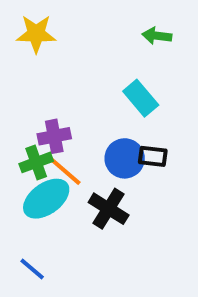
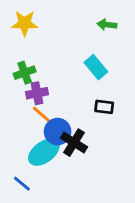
blue circle: (125, 158) -> (58, 132), moved
green cross: (36, 162) -> (25, 73), moved
cyan ellipse: (46, 199) -> (44, 152), moved

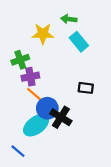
yellow star: (25, 23) -> (43, 34), moved
green arrow: (107, 25) -> (69, 19), moved
cyan rectangle: (96, 67) -> (79, 42), moved

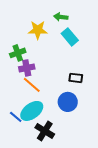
blue circle: (47, 108) -> (68, 102), moved
black cross: (61, 117) -> (45, 131), moved
blue line: (18, 151) -> (16, 117), moved

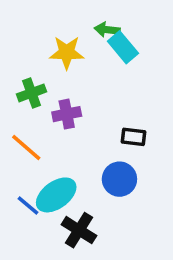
cyan rectangle: (70, 37) -> (123, 47), moved
purple cross: (27, 68) -> (67, 114), moved
orange line: (32, 85) -> (26, 147), moved

